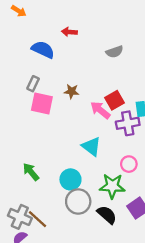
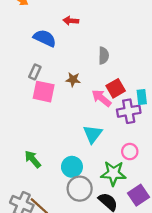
gray semicircle: (115, 52) -> (104, 56), moved, turned -70
cyan triangle: (91, 146) -> (93, 134), turned 30

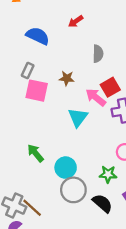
red arrow: (71, 21) -> (76, 21), moved, turned -40
cyan triangle: (93, 134) -> (78, 117), moved
green arrow: (33, 159) -> (35, 153), moved
green star: (113, 173) -> (108, 174), size x0.7

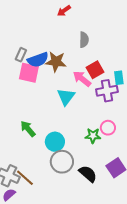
blue semicircle: (38, 36) -> (38, 60), moved, turned 135
brown star: (67, 78) -> (56, 62), size x1.5
green star: (108, 174) -> (93, 136), moved

